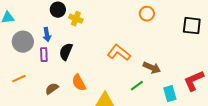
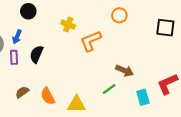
yellow cross: (76, 19) -> (68, 25), moved
blue arrow: (47, 35) -> (17, 37), turned 32
orange L-shape: (119, 53) -> (91, 41), moved, turned -60
orange semicircle: (79, 83) -> (48, 96), moved

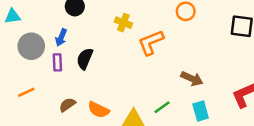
green line: (109, 89) -> (162, 107), moved
orange semicircle: (48, 96) -> (98, 110), turned -36
cyan rectangle: (143, 97) -> (201, 111), moved

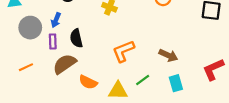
orange L-shape: (151, 42) -> (123, 51), moved
black semicircle: (85, 59) -> (76, 38), turned -36
brown semicircle: (67, 105) -> (65, 64), moved, size x1.6

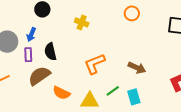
cyan rectangle: (176, 83) -> (134, 97), moved

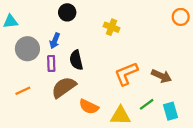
orange circle: (132, 13) -> (181, 17), moved
brown arrow: (137, 68) -> (161, 76), moved

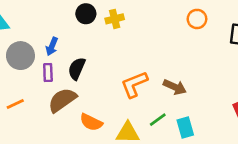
black circle: (67, 12) -> (86, 14), moved
yellow cross: (111, 27) -> (115, 19), moved, turned -35
black semicircle: (76, 60) -> (77, 69), turned 36

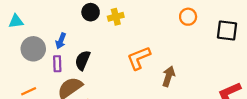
orange L-shape: (134, 84) -> (139, 58), moved
brown arrow: (175, 87) -> (169, 76), turned -96

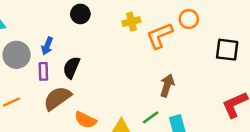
yellow cross: (116, 17) -> (131, 22), moved
black square: (227, 30) -> (227, 50), moved
orange L-shape: (139, 58) -> (159, 36), moved

